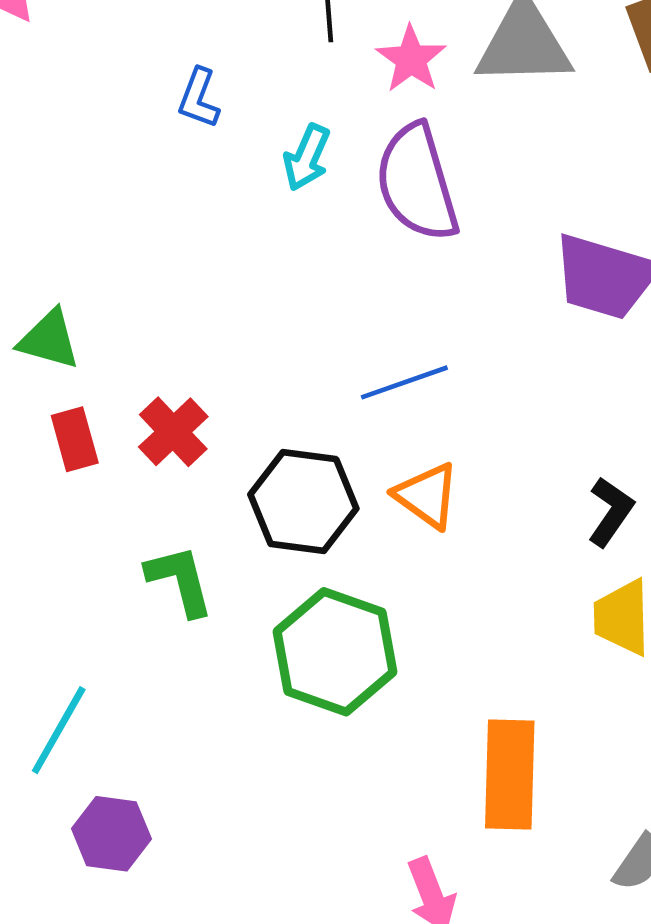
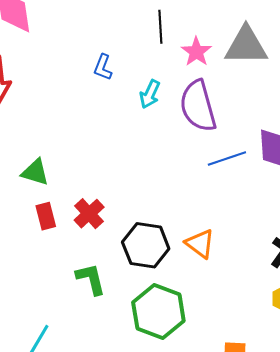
blue line: (404, 382) -> (227, 159), moved

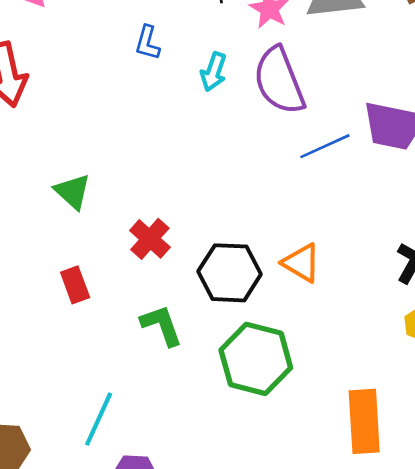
green triangle: (35, 172) -> (73, 192), turned 32
red rectangle: (46, 216) -> (75, 285), moved

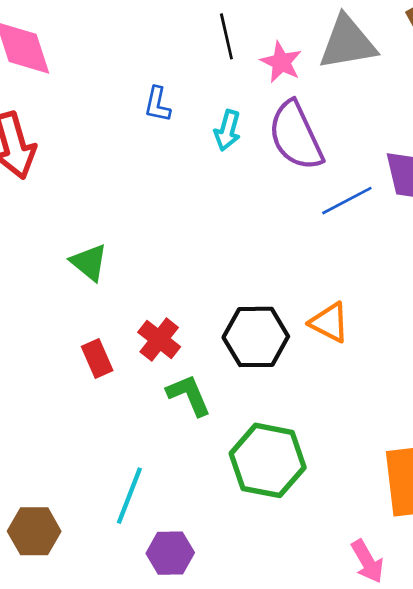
red cross: (150, 239) -> (159, 340), moved
green hexagon: (256, 359) -> (268, 460), moved

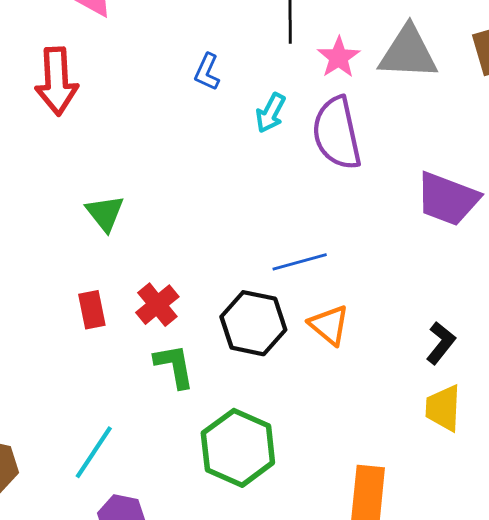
blue line: (347, 201) -> (300, 262), moved

